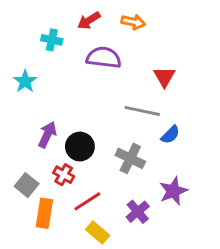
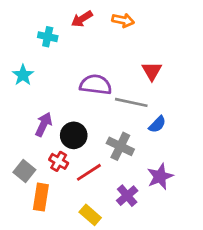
purple semicircle: (104, 58) -> (96, 85), moved
red line: (87, 201) -> (89, 172), moved

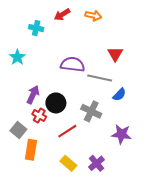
red cross: (59, 161) -> (39, 115), moved
purple star: (160, 176) -> (121, 134), turned 30
purple cross: (127, 196) -> (96, 163), moved

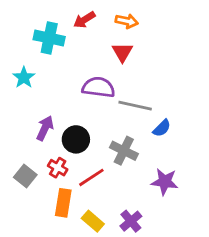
cyan cross: (36, 28) -> (49, 38), size x1.5
red triangle: (115, 54) -> (122, 52), moved
red cross: (39, 115) -> (58, 168), moved
orange rectangle: (31, 150) -> (63, 203), moved

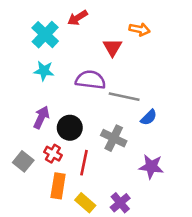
orange arrow: (127, 21) -> (140, 29), moved
cyan cross: (49, 38) -> (45, 35), turned 32
cyan star: (24, 77) -> (44, 71), moved, turned -30
red line: (91, 177) -> (84, 163), turned -45

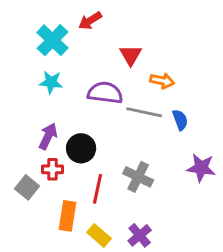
orange arrow: (140, 29) -> (162, 81), moved
blue semicircle: (149, 117) -> (180, 120), moved, turned -66
gray cross: (114, 138) -> (138, 177), moved
red cross: (53, 154) -> (52, 169), moved, turned -30
purple star: (151, 167) -> (201, 168), moved

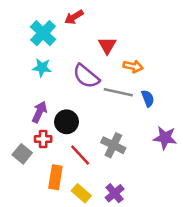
purple semicircle: (105, 93) -> (86, 76), turned -148
red line: (98, 189) -> (80, 155), turned -55

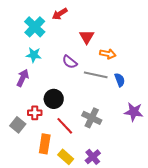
purple semicircle: (86, 76) -> (70, 62), size x0.7
purple arrow: (39, 112) -> (23, 78), moved

